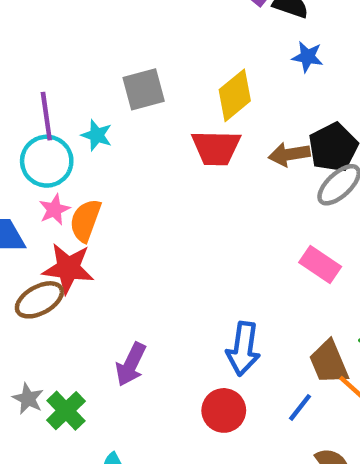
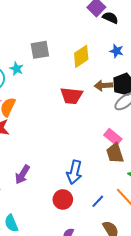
blue star: (308, 57) -> (117, 51), moved
red trapezoid: (216, 148) -> (71, 96), moved
brown trapezoid: (329, 362) -> (115, 153), moved

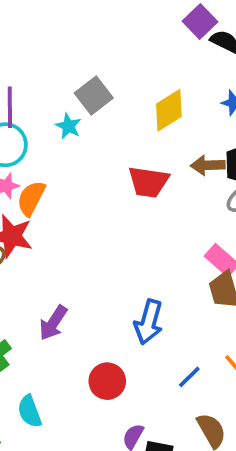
gray square: (40, 50) -> (94, 96), turned -30
cyan star: (17, 69) -> (68, 126), moved
red circle: (63, 199) -> (107, 381), moved

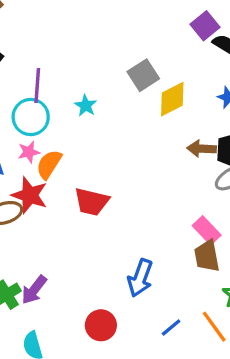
gray square: (94, 96) -> (143, 75), moved
red trapezoid: (148, 182) -> (92, 202), moved
purple arrow: (53, 323) -> (34, 290), moved

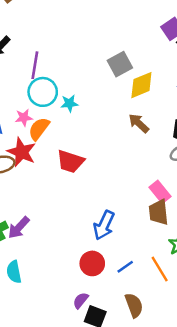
cyan star: (86, 106) -> (69, 103), moved, turned 30
cyan circle: (31, 117) -> (43, 92), moved
brown arrow: (202, 149) -> (139, 123), moved, turned 35
red circle: (101, 325) -> (92, 263), moved

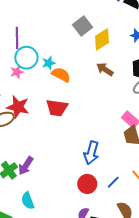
pink star: (24, 118) -> (17, 72), moved
orange semicircle: (39, 129) -> (61, 75), moved, turned 90

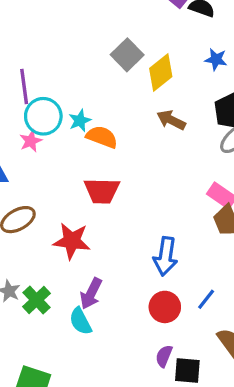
red star: (18, 107) -> (72, 241), moved
purple arrow: (26, 166) -> (91, 294), moved
cyan semicircle: (28, 201) -> (80, 321), moved

